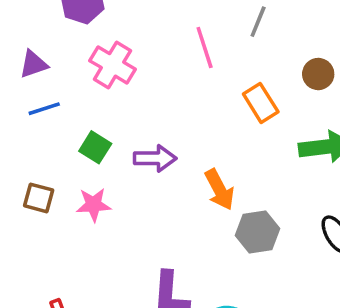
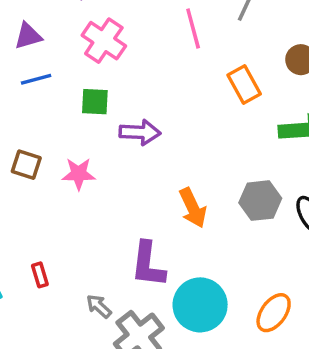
green square: (95, 147) -> (95, 102), moved, turned -32
orange arrow: (219, 190) -> (193, 208), moved
gray hexagon: (257, 232) -> (260, 201), moved

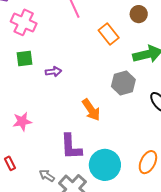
purple arrow: (140, 132) -> (53, 72), size x0.7
pink star: (79, 174) -> (22, 121), moved
gray hexagon: (260, 201) -> (123, 83), moved

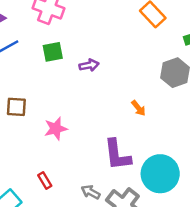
orange arrow: (91, 110) -> (138, 108), size x0.6

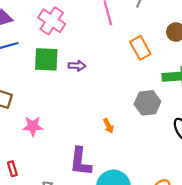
green square: (53, 52) -> (46, 59), size x1.4
purple arrow: (89, 65) -> (77, 66), moved

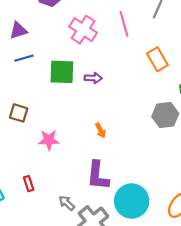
pink cross: (52, 21) -> (83, 30), moved
orange arrow: (108, 126) -> (101, 130), moved

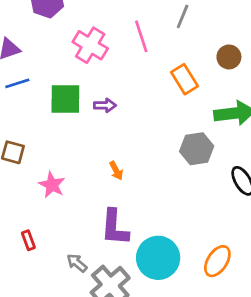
pink star: (49, 140) -> (52, 185), turned 30

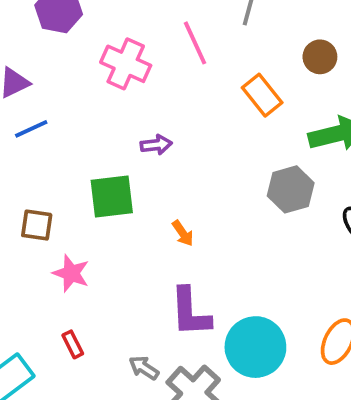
green square: (65, 99) -> (112, 197), moved
pink star: (52, 185) -> (71, 273), moved

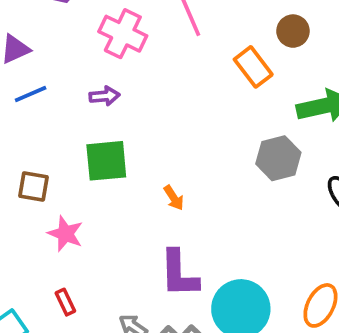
brown circle: (320, 57) -> (293, 31), moved
purple arrow: (156, 145) -> (104, 96), moved

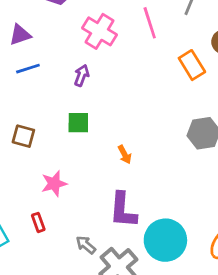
purple arrow: (104, 96) -> (82, 75), turned -70
green square: (106, 161) -> (78, 123), size x0.7
pink star: (65, 234) -> (54, 184), moved, turned 30

